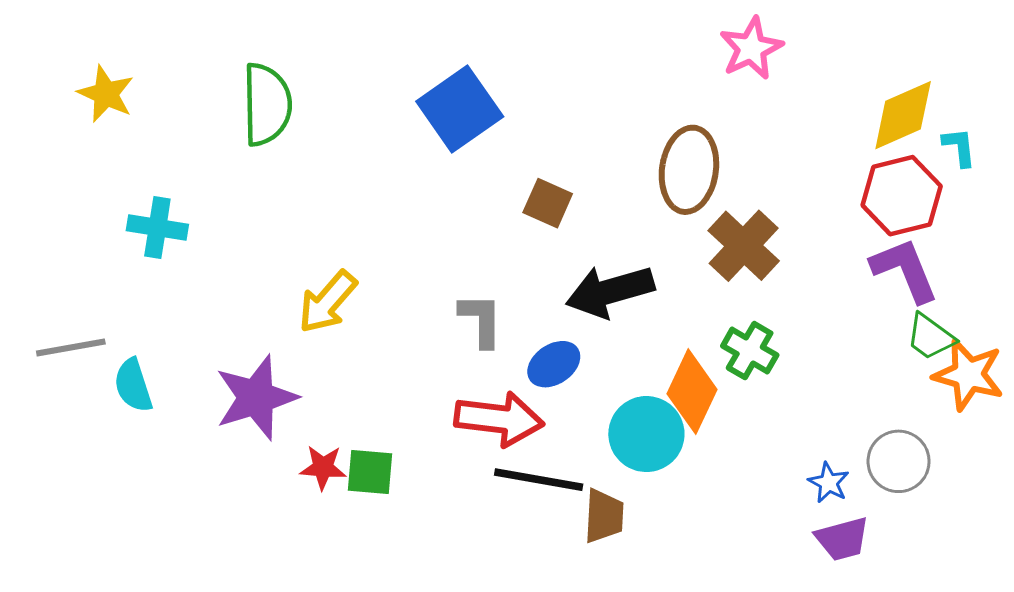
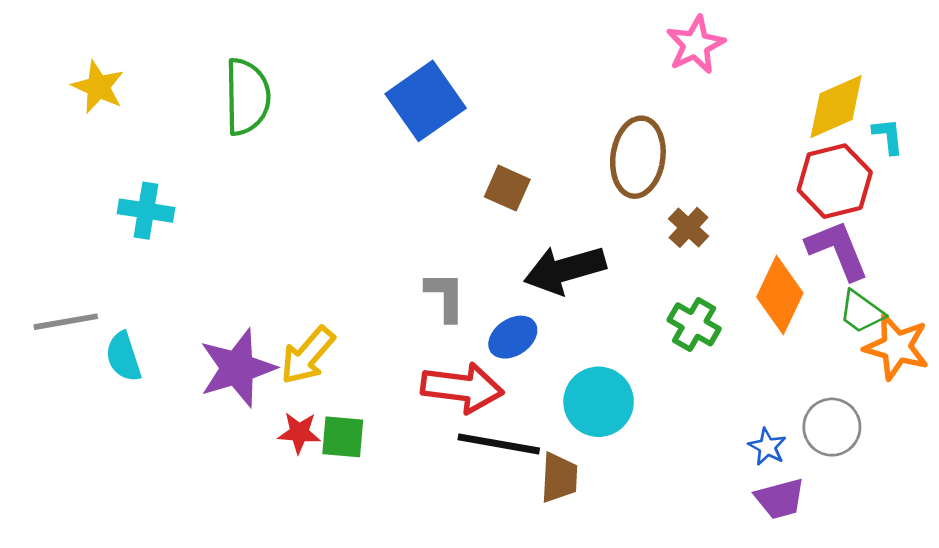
brown cross: (744, 246) -> (689, 227), size x0.6
yellow arrow: (328, 302) -> (308, 355), moved
orange diamond: (692, 392) -> (780, 295), moved

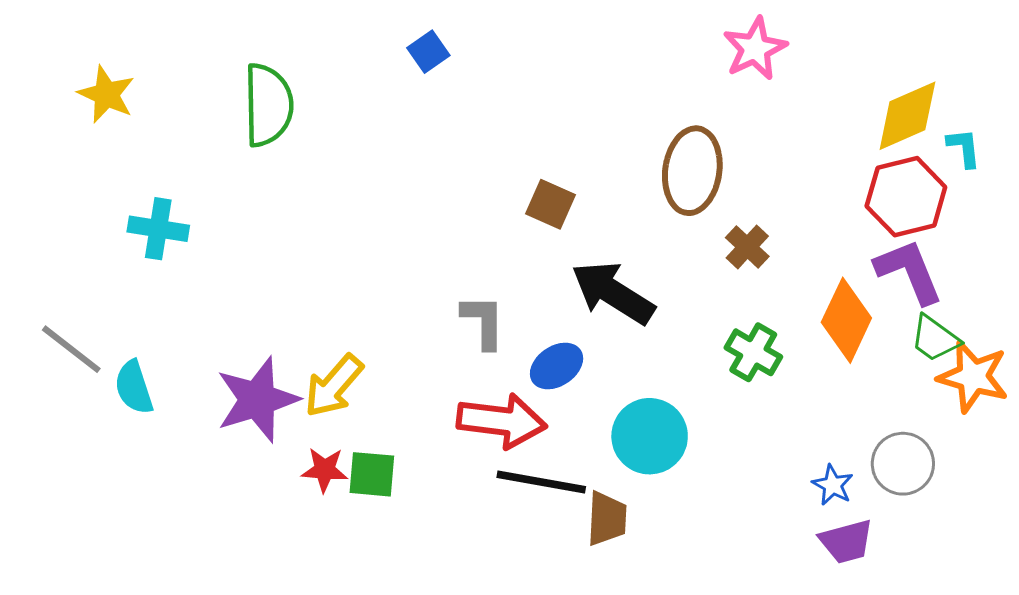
blue square: (426, 101) -> (428, 52), moved, size x0.5
black arrow: (565, 270) -> (613, 293), turned 48
gray line: (66, 322) -> (71, 349), turned 48

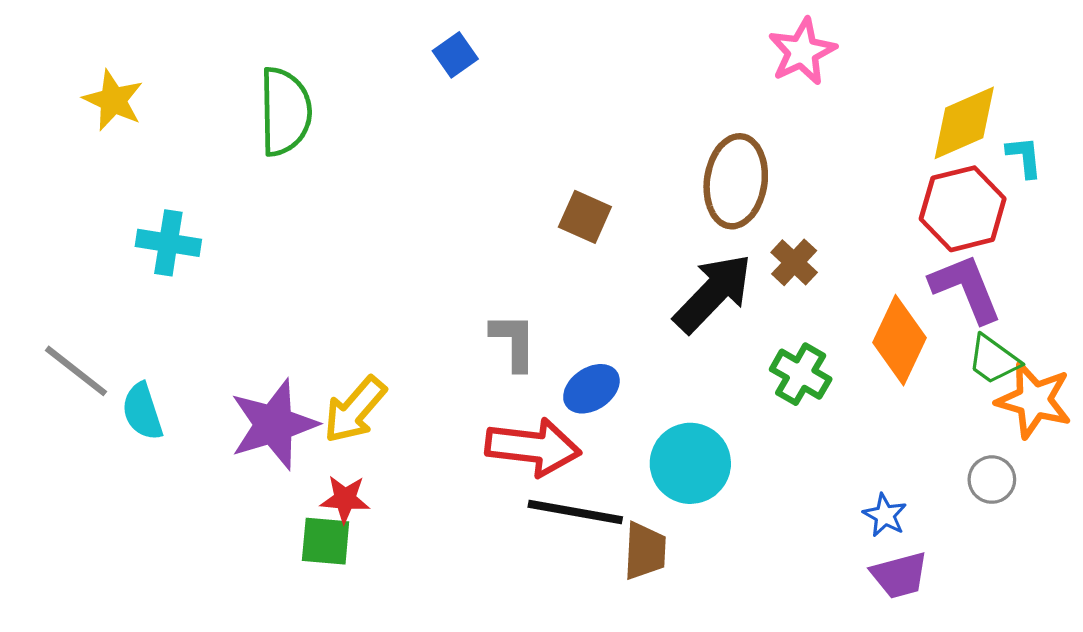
black arrow: (613, 293) -> (713, 293), moved, turned 102
gray circle: (903, 464) -> (992, 480), moved, size x0.7
green square: (372, 474) -> (326, 541), moved

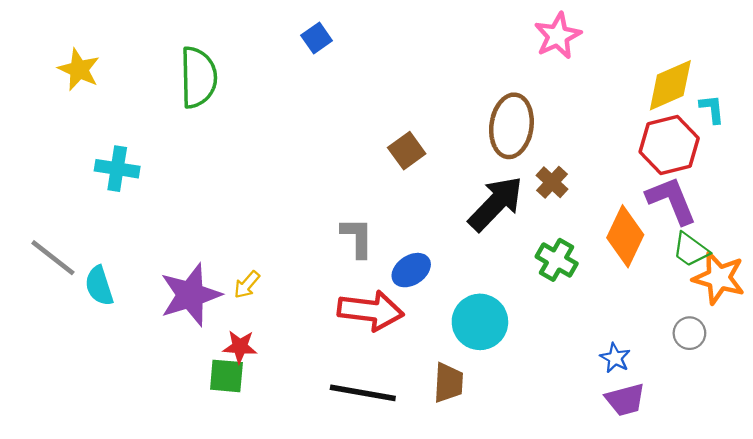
brown square: (585, 217) -> (407, 151), turned 30
yellow arrow: (355, 410) -> (247, 285), size x0.6
black line: (575, 512) -> (363, 393), moved

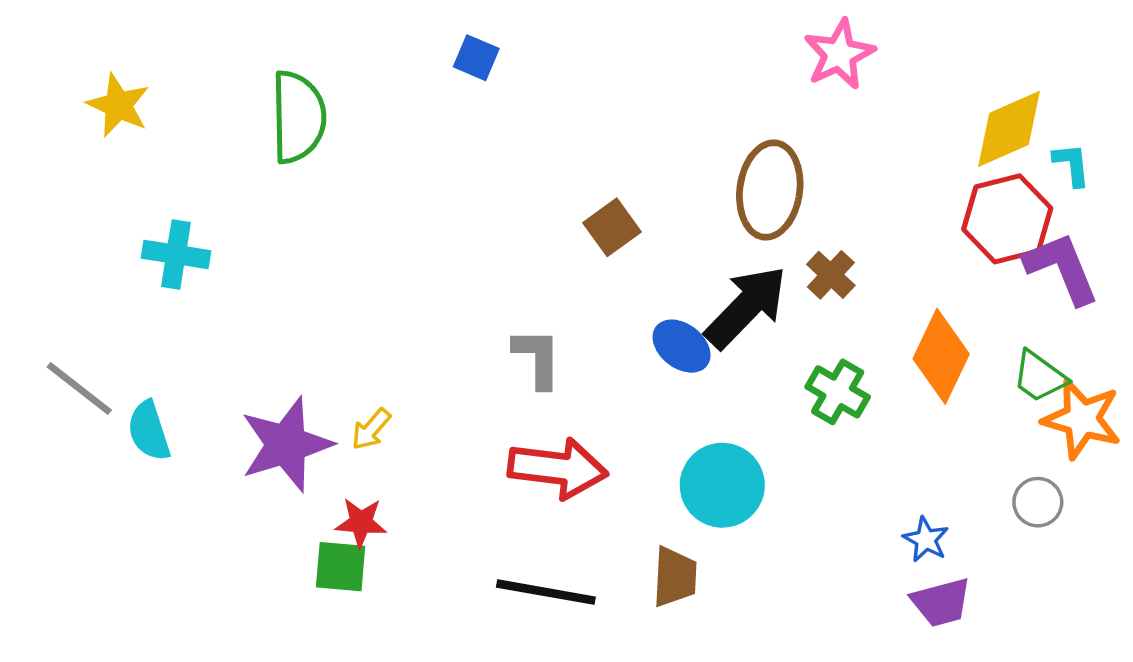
blue square: (317, 38) -> (476, 58), turned -32
purple L-shape: (671, 200) -> (1062, 268), moved
blue ellipse: (411, 270) -> (682, 346), moved, turned 72

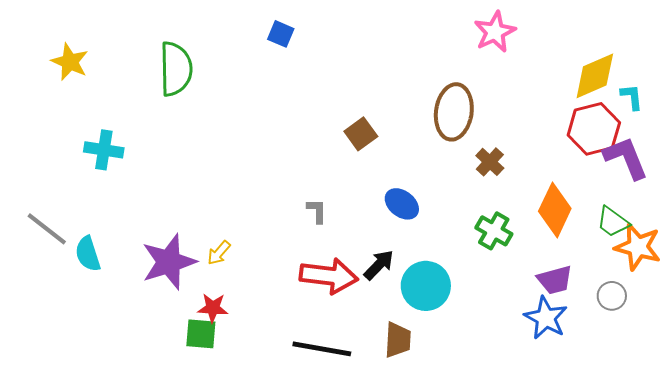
black arrow: (746, 307) -> (379, 265), moved, size x0.6
gray L-shape: (537, 358) -> (317, 211), size x0.7
blue star: (926, 539) -> (546, 318), size x1.6
purple trapezoid: (941, 602) -> (555, 280), moved

